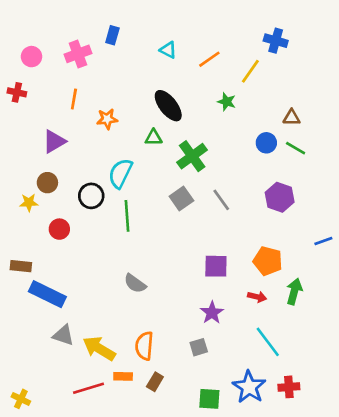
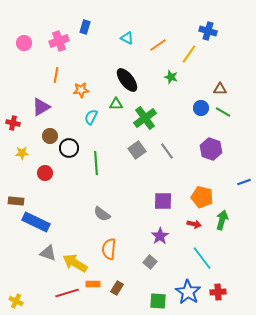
red cross: (17, 92) -> (13, 123), moved
cyan semicircle: (120, 173) -> (91, 117), moved, size x0.7
brown circle: (47, 183) -> (50, 136), moved
orange semicircle: (144, 346) -> (109, 249), moved
gray square: (199, 347) -> (150, 262), turned -32

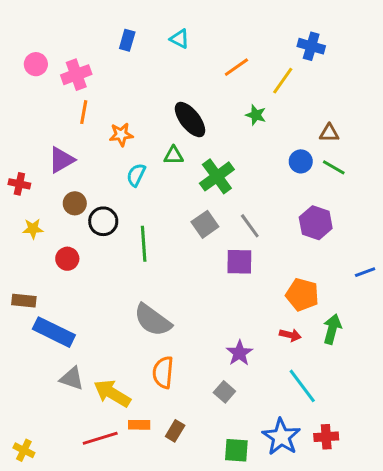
cyan triangle: (127, 38) -> (180, 39), moved
pink cross: (59, 41) -> (76, 75), moved
purple square: (163, 201) -> (239, 262), moved
gray semicircle: (102, 214) -> (153, 320), size x1.5

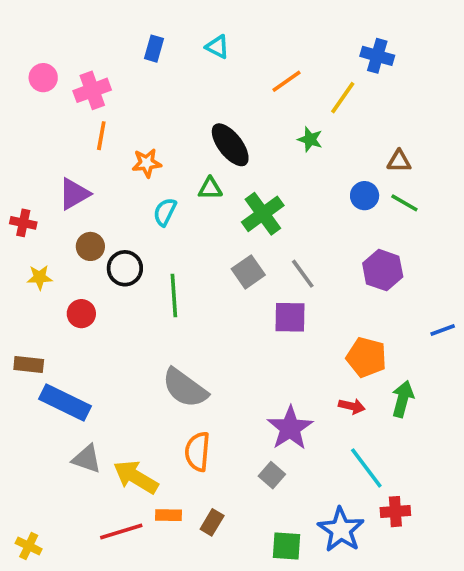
purple star: (239, 353) -> (290, 428), size x1.4
red cross: (326, 437) -> (395, 512), moved

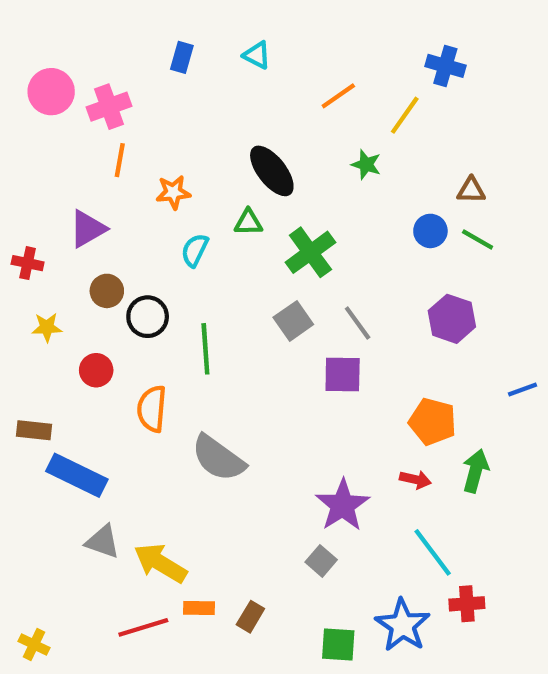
pink circle: (43, 78) -> (51, 92), size x1.4
orange semicircle: (198, 452) -> (152, 409), moved

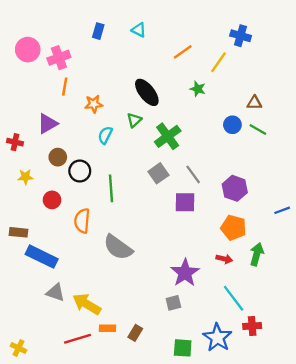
green triangle: (248, 222) -> (134, 120), turned -42
purple hexagon: (452, 319) -> (235, 188), moved
gray square: (321, 561) -> (173, 303), turned 35

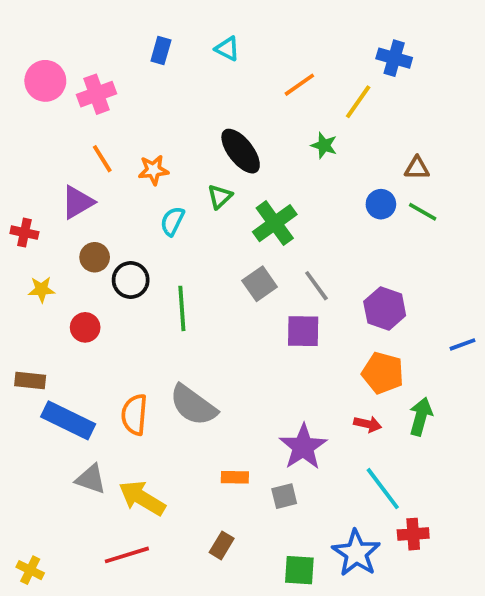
orange line: (65, 87) -> (102, 159), moved, turned -42
orange semicircle: (82, 221) -> (134, 415), moved
orange rectangle: (108, 328) -> (235, 477), moved

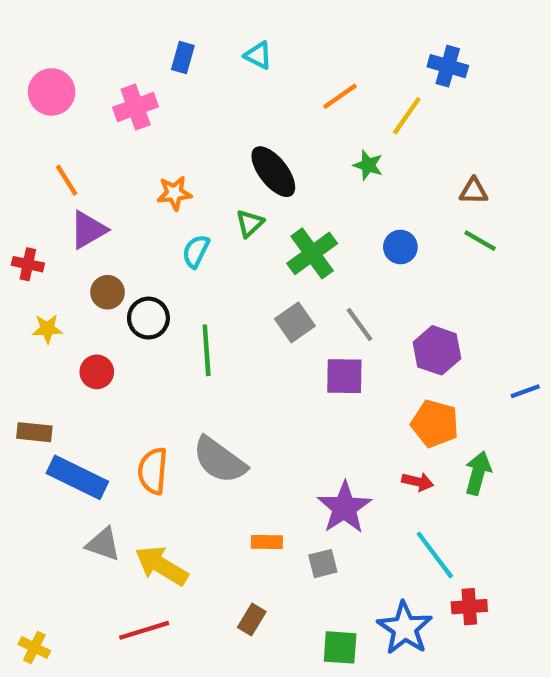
pink cross: (97, 94) -> (136, 107), moved
orange line: (102, 159) -> (67, 180), moved
blue circle: (381, 204) -> (400, 247), moved

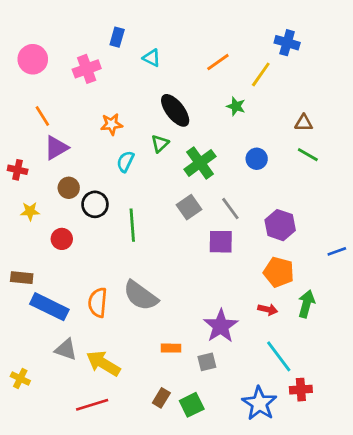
cyan triangle: (258, 55) -> (152, 58), moved
yellow cross: (34, 647) -> (20, 379), moved
green square: (340, 647) -> (192, 405), moved, turned -30

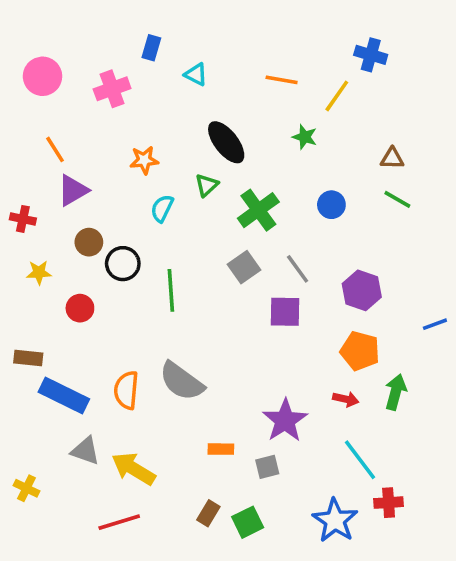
orange line: (218, 62) -> (282, 80), turned 45

